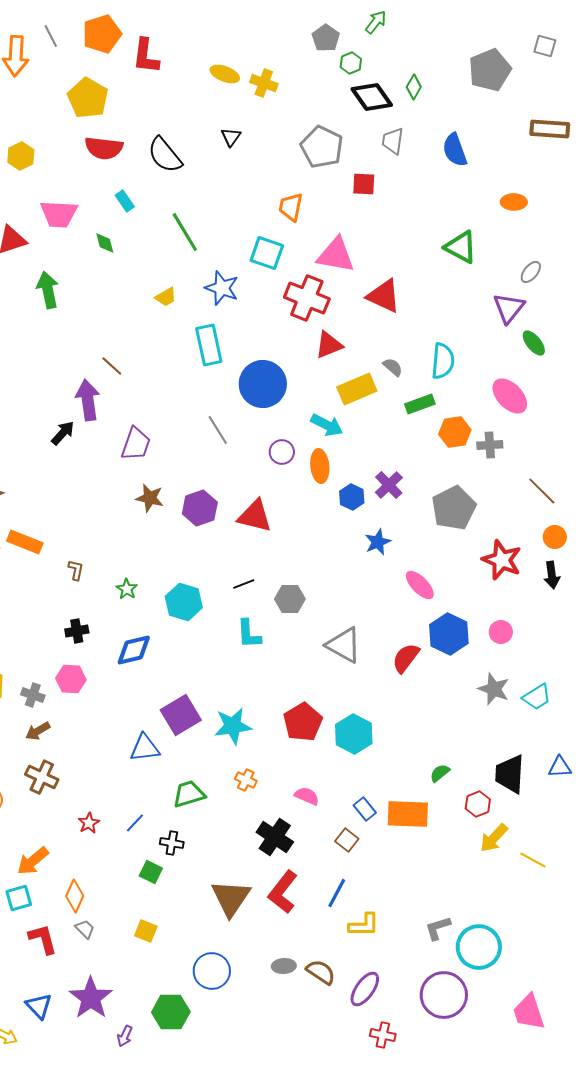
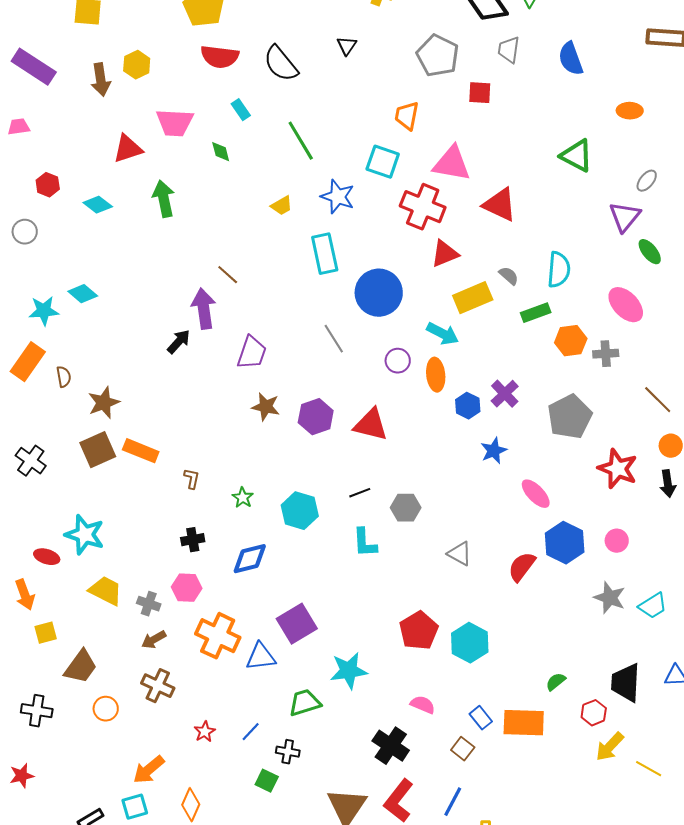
gray triangle: (344, 645) -> (460, 554), size x0.7
cyan star: (233, 726) -> (349, 671), moved
orange cross: (246, 780) -> (218, 636), moved, size x2.0

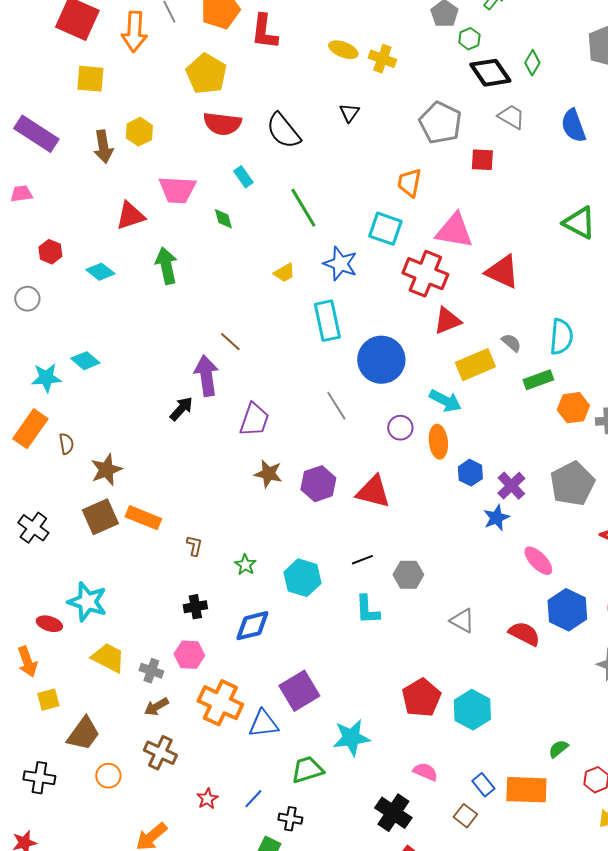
gray trapezoid: (509, 50) -> (511, 117), turned 112
purple cross: (505, 394) -> (511, 486), moved
red semicircle: (522, 567) -> (524, 634), turned 80

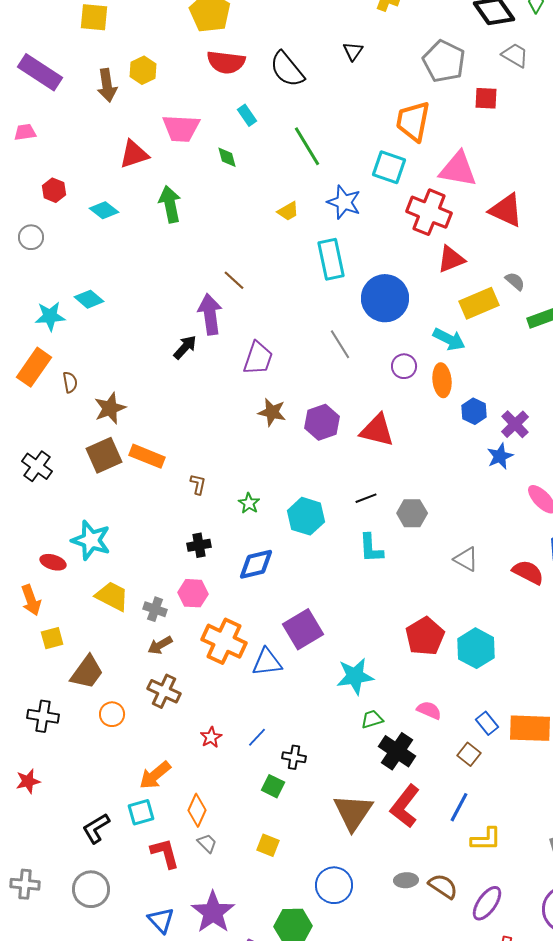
orange trapezoid: (409, 183) -> (413, 121), size x1.4
green trapezoid: (307, 770) -> (372, 719), moved, size x0.7

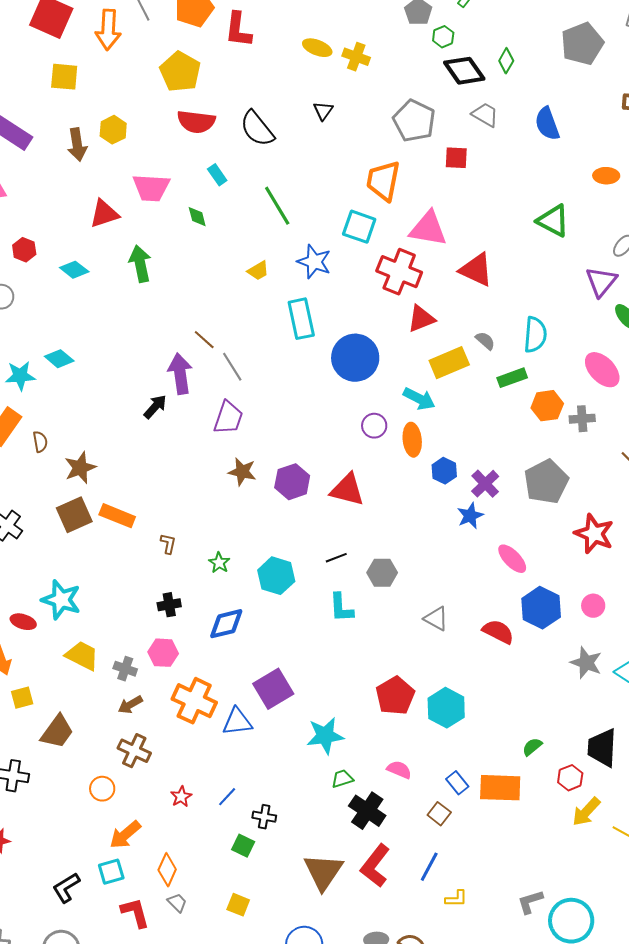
gray line: (340, 344) -> (232, 367), moved
orange circle: (112, 714) -> (102, 789), moved
yellow L-shape: (486, 839) -> (456, 899), size x0.7

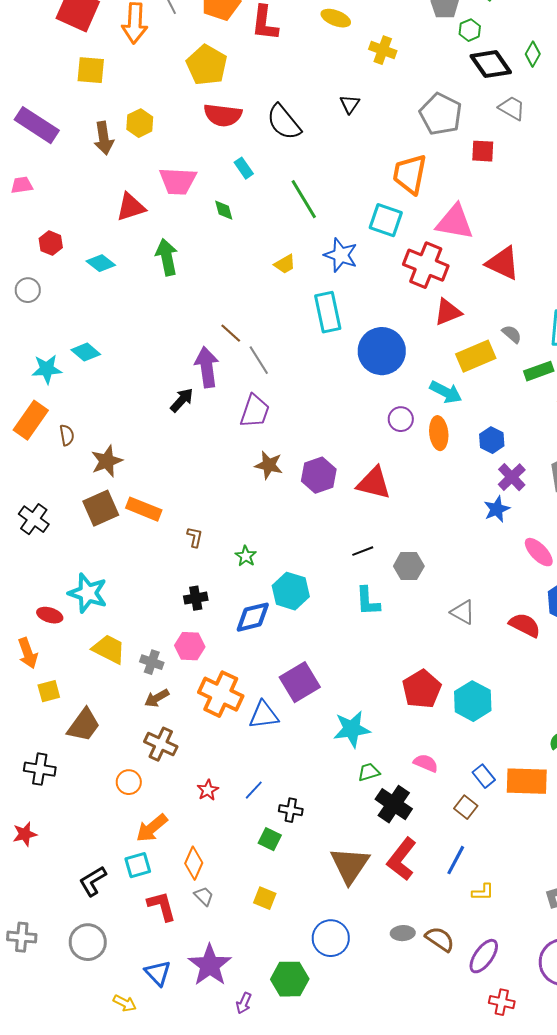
yellow ellipse: (317, 48) -> (336, 18), moved
blue hexagon: (444, 471) -> (492, 440), moved
cyan hexagon: (276, 576) -> (291, 591), moved

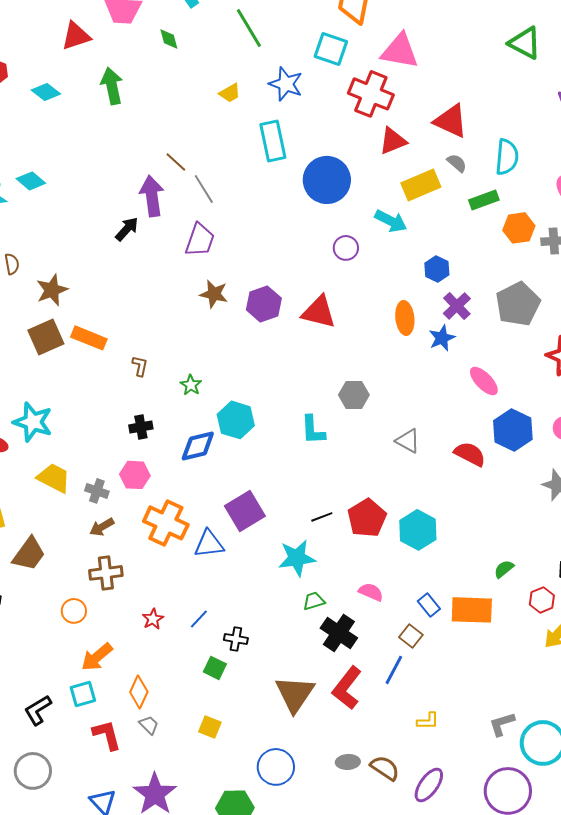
red triangle: (503, 263) -> (451, 121), moved
orange ellipse: (439, 433) -> (405, 318), moved
black line: (363, 551) -> (322, 517), moved
brown cross: (161, 744) -> (106, 573), turned -32
blue line: (456, 860) -> (394, 670), moved

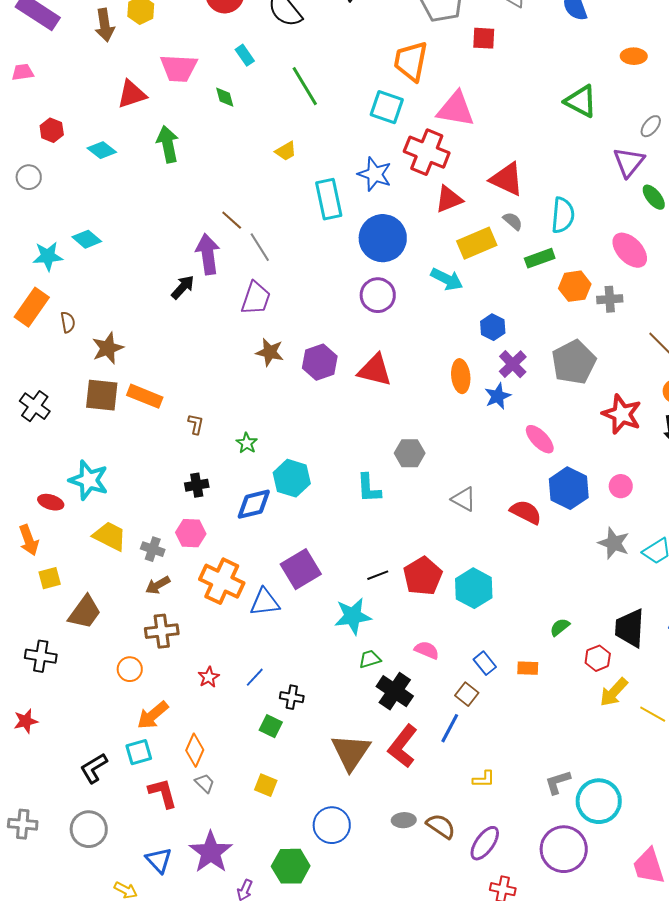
blue star: (286, 84) -> (375, 174), moved
purple circle: (346, 248) -> (378, 295), moved, size x1.4
brown square: (46, 337) -> (102, 395), turned 30
orange rectangle: (472, 610) -> (528, 668), size x0.5

